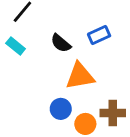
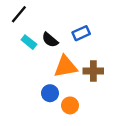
cyan rectangle: (16, 46) -> (29, 42), moved
brown cross: (113, 113) -> (93, 71), moved

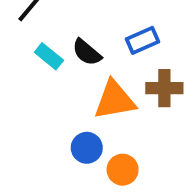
brown cross: (93, 71) -> (164, 88), moved

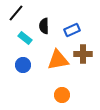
black semicircle: (87, 52) -> (44, 26), moved, turned 49
blue circle: (87, 148) -> (23, 65), moved

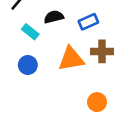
black semicircle: (44, 26) -> (54, 17), turned 77
orange circle: (62, 95) -> (97, 102), moved

